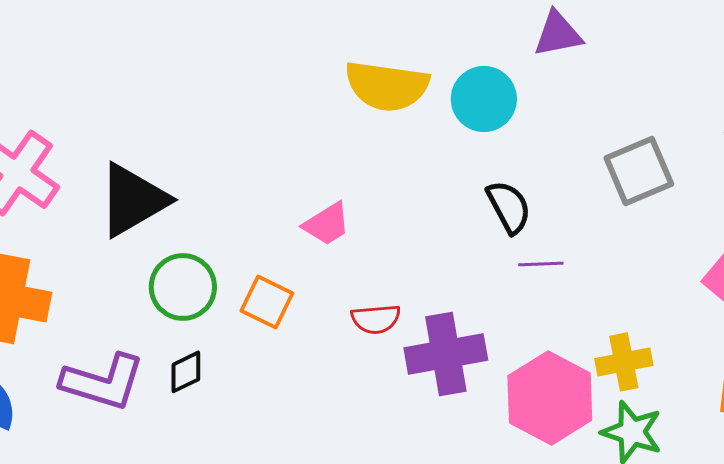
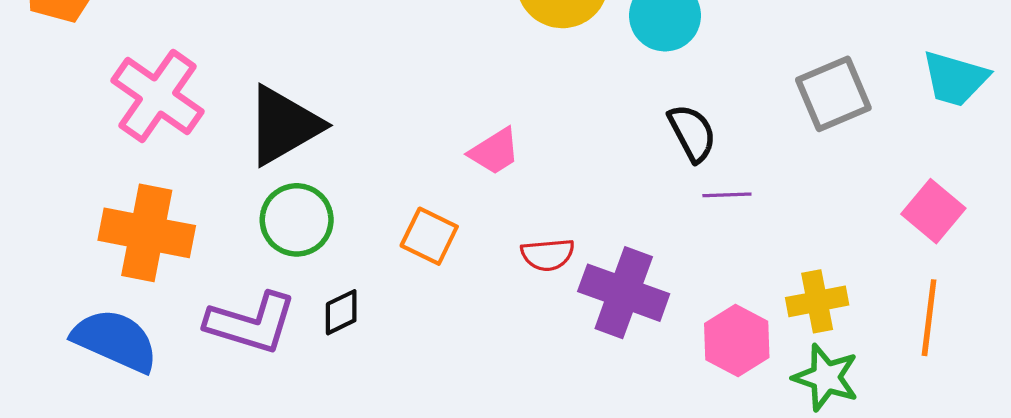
green circle: (183, 287) -> (297, 220), moved
purple cross: (446, 354) -> (624, 293), turned 30
pink hexagon: (550, 398) -> (737, 340), size x0.7

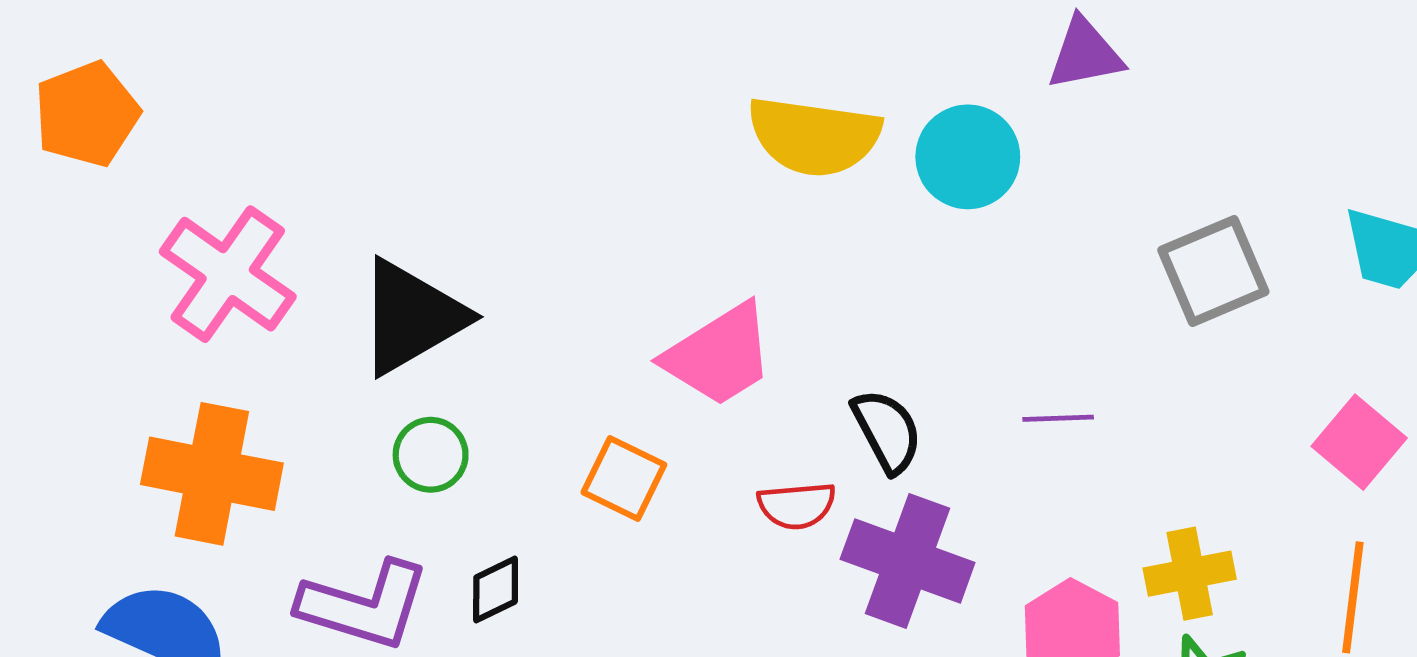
black semicircle: (692, 133) -> (887, 431), moved
pink trapezoid: (494, 151) -> (719, 355), size x1.5
green circle: (297, 220) -> (431, 455), size x0.7

